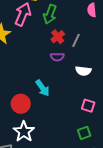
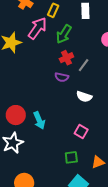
cyan arrow: (43, 88) -> (39, 120), moved

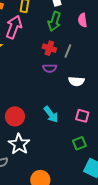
green arrow: (64, 34) -> (54, 21), moved
red cross: (66, 58) -> (49, 48), turned -32
cyan arrow: (39, 120) -> (51, 114), moved

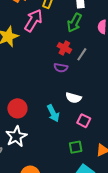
white semicircle: (76, 81) -> (73, 98), moved

